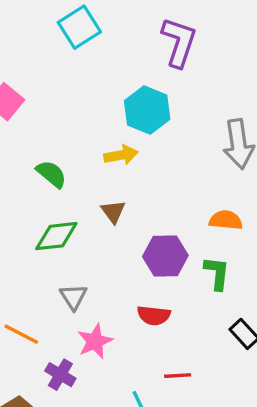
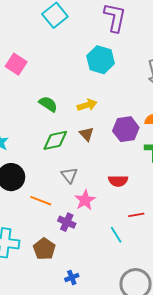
yellow arrow: (121, 155) -> (87, 105), moved
brown triangle: (113, 212) -> (87, 134), moved
purple hexagon: (165, 256) -> (126, 129), moved

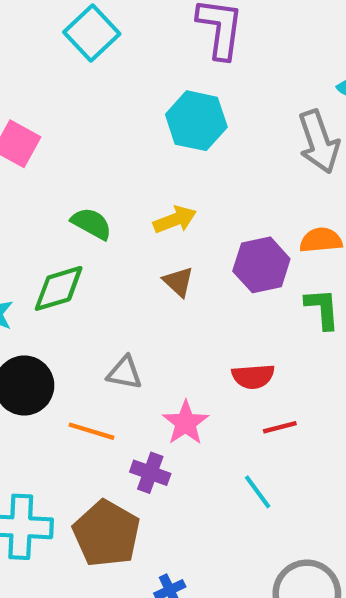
green diamond: (55, 140) -> (59, 288), moved
gray triangle: (69, 175) -> (125, 373), moved, turned -36
red line: (136, 215) -> (280, 427), moved
brown pentagon: (44, 249) -> (107, 534), size x1.4

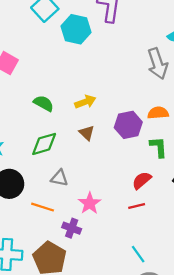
cyan hexagon: (196, 121) -> (76, 29), moved
green diamond: (59, 288) -> (44, 144), moved
red semicircle: (253, 376) -> (142, 180), moved, turned 144
cyan line: (258, 492) -> (138, 254), moved

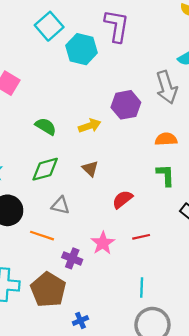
purple hexagon: (128, 125) -> (126, 105), moved
brown triangle: (87, 133) -> (90, 169), moved
red semicircle: (142, 180) -> (122, 199), moved
pink star: (90, 203) -> (103, 243), moved
cyan line: (138, 254) -> (142, 287), turned 36

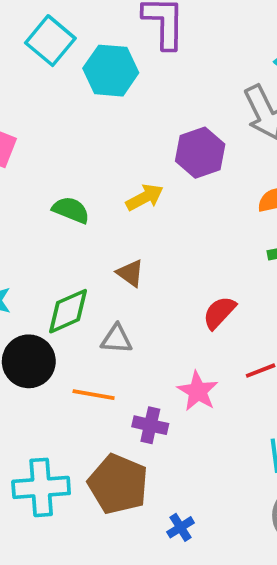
green diamond: (45, 169) -> (68, 311), moved
brown triangle: (90, 169) -> (130, 273), moved

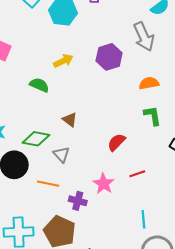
yellow arrow: (145, 197) -> (63, 61), moved
green diamond: (68, 311) -> (36, 139), turned 32
gray triangle: (117, 339) -> (61, 154), turned 42

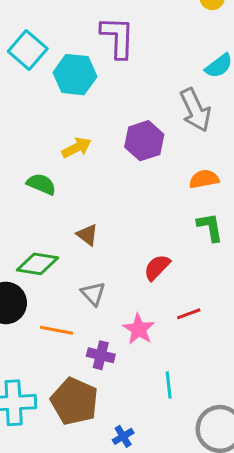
gray triangle: (61, 154) -> (93, 294), moved
cyan line: (143, 219) -> (169, 385), moved

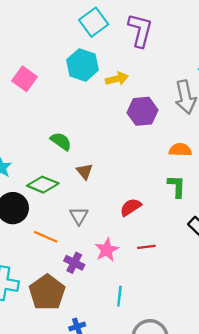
cyan square: (28, 50) -> (94, 22), moved
cyan hexagon: (75, 75) -> (82, 65), moved
yellow arrow: (76, 148) -> (117, 79), moved
green semicircle: (41, 184) -> (61, 141), moved

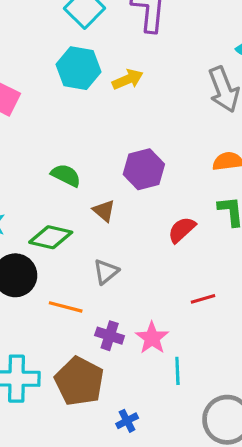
purple hexagon: (142, 111) -> (144, 169), moved
red semicircle: (131, 207) -> (182, 230), moved
gray triangle: (79, 216) -> (106, 272), turned 30
pink star: (107, 250) -> (152, 338), moved

